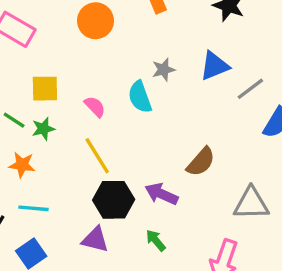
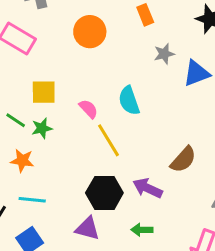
gray star: (163, 70) -> (164, 54), moved
yellow line: (97, 156) -> (108, 140), moved
green arrow: (156, 240) -> (142, 230), turned -50

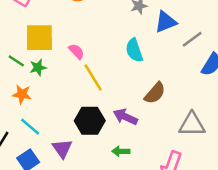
yellow square: (44, 92) -> (39, 38), size x1.4
cyan semicircle: (129, 101) -> (134, 50), moved
cyan line: (32, 200) -> (30, 127), turned 35
purple triangle: (87, 229) -> (62, 148), moved, turned 40

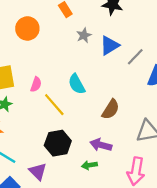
cyan semicircle: (134, 50) -> (77, 84), moved
pink semicircle: (76, 51) -> (36, 84), turned 72
purple arrow: (125, 117) -> (101, 145), moved

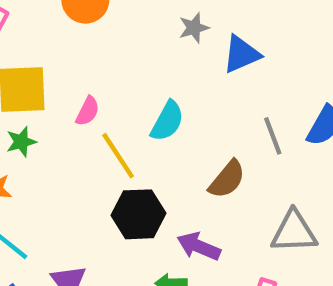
gray line: (135, 57) -> (273, 136), moved, turned -72
cyan semicircle: (77, 84) -> (167, 121), turned -130
black hexagon: (58, 143) -> (138, 214), moved

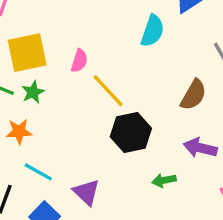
cyan semicircle: (167, 121) -> (152, 31), moved
purple arrow: (199, 246) -> (200, 148), moved

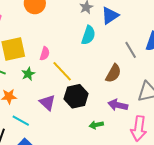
green star: (33, 92) -> (28, 74), moved
purple triangle: (86, 192) -> (47, 102), moved

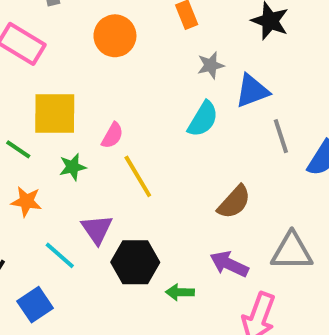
gray line: (131, 50) -> (281, 136), moved
black hexagon: (76, 96) -> (135, 262), moved
cyan line: (21, 121) -> (60, 255), moved

